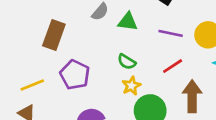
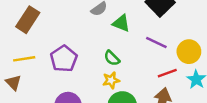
brown rectangle: (54, 35) -> (28, 20), moved
red line: (173, 66) -> (167, 73), moved

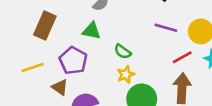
brown rectangle: (28, 20) -> (45, 25), moved
green triangle: (121, 23) -> (92, 31), moved
brown triangle: (13, 83) -> (60, 87), moved

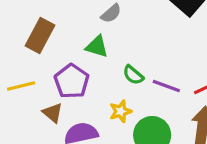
purple line: (166, 28) -> (166, 86), moved
yellow star: (126, 74) -> (121, 111), moved

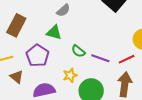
brown triangle: (53, 113) -> (17, 77), moved

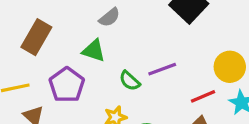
purple line: (100, 58) -> (162, 69), moved, turned -42

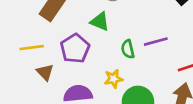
green semicircle: (130, 81) -> (128, 49), turned 30

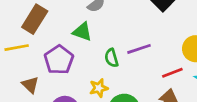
yellow line: (32, 48) -> (17, 48), moved

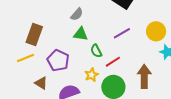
green triangle: (82, 32) -> (81, 34), moved
purple line: (139, 49) -> (122, 33), moved
red line: (172, 73) -> (113, 62), moved

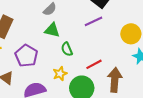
purple line: (122, 33) -> (93, 21), moved
red line: (113, 62) -> (94, 64), moved

